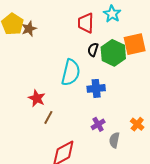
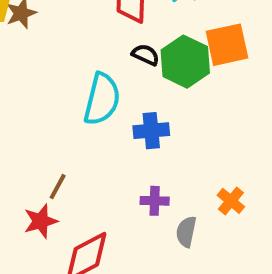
black semicircle: (93, 50) -> (146, 55), turned 96
red star: (37, 98) -> (41, 221), moved, turned 30
purple cross: (98, 124) -> (155, 201), turned 32

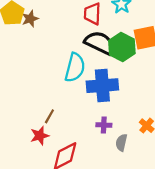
black semicircle: (146, 55) -> (100, 43), size x2.0
blue cross: (151, 131) -> (102, 86), size x1.6

